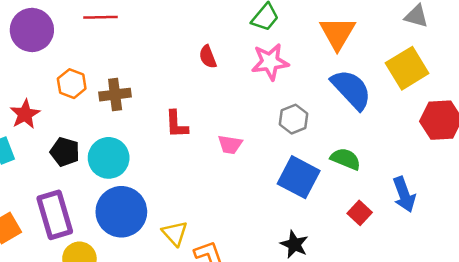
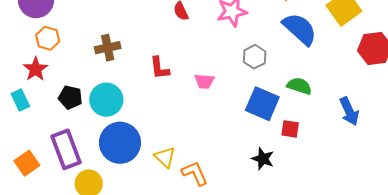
orange hexagon: (72, 84) -> (48, 38), moved
red square: (360, 213) -> (290, 129), moved, turned -30

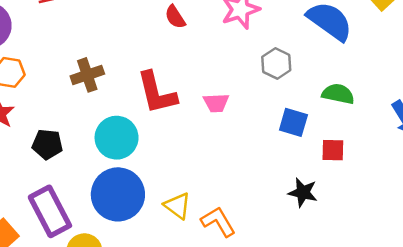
red L-shape: (160, 68) -> (157, 93), size x1.5
cyan circle: (106, 100) -> (117, 138), moved
blue square: (262, 104) -> (293, 122), size x0.7

